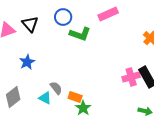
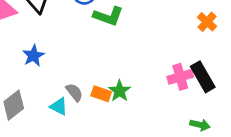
orange rectangle: (75, 97) -> (101, 94), moved
green star: (83, 108) -> (120, 91), moved

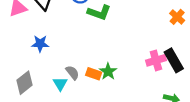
blue star: (33, 56) -> (40, 44), turned 30
cyan triangle: (59, 106) -> (60, 84), turned 32

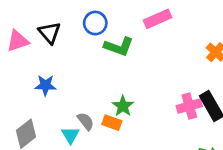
green star: (108, 72) -> (123, 106), moved

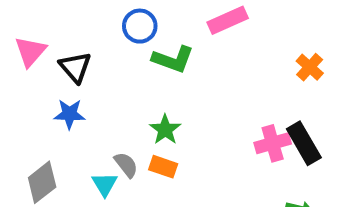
black triangle: (50, 33) -> (75, 67), moved
pink triangle: (18, 41) -> (30, 51), turned -30
green star: (123, 106) -> (165, 130), moved

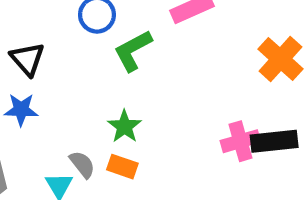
green L-shape: (173, 59) -> (133, 51), turned 132
orange cross: (310, 67) -> (280, 59), size x1.5
black rectangle: (304, 143) -> (274, 141), turned -66

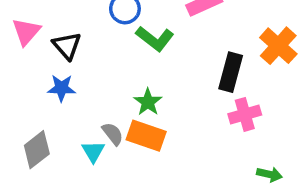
green L-shape: (133, 51) -> (155, 39), turned -114
black rectangle: (274, 141) -> (231, 72), moved, turned -69
orange rectangle: (122, 167) -> (146, 136), size x1.5

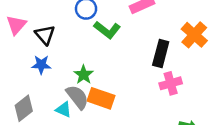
green star: (148, 102) -> (84, 75), moved
gray semicircle: (113, 134) -> (77, 97), size x1.5
cyan triangle: (93, 151) -> (64, 109), turned -35

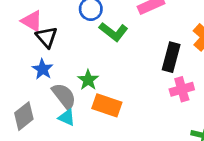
pink triangle: (16, 25) -> (32, 21), moved, turned -40
blue star: (41, 65) -> (43, 69), turned 30
gray semicircle: (77, 97) -> (64, 96), moved

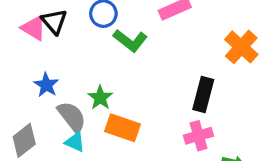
black triangle: (47, 37) -> (54, 22), moved
black rectangle: (171, 57) -> (203, 94), moved
pink cross: (182, 89) -> (199, 136), moved

